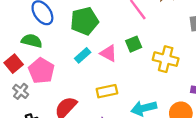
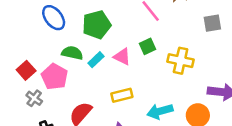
green semicircle: (32, 41) -> (72, 53), moved

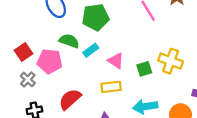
green square: (147, 46) -> (144, 69), moved
pink triangle: (122, 57) -> (116, 61), moved
pink pentagon: (55, 77) -> (50, 61), turned -30

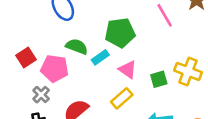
green pentagon: (96, 17) -> (120, 33), moved
gray cross: (28, 79) -> (41, 95), moved
yellow rectangle: (111, 87) -> (122, 98), turned -36

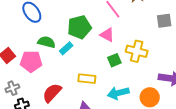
pink triangle: (128, 70) -> (107, 35), moved
gray cross: (41, 95) -> (12, 88), moved, turned 32
yellow rectangle: (122, 98) -> (87, 79), turned 54

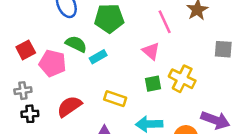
green pentagon: (79, 27) -> (109, 18), moved

